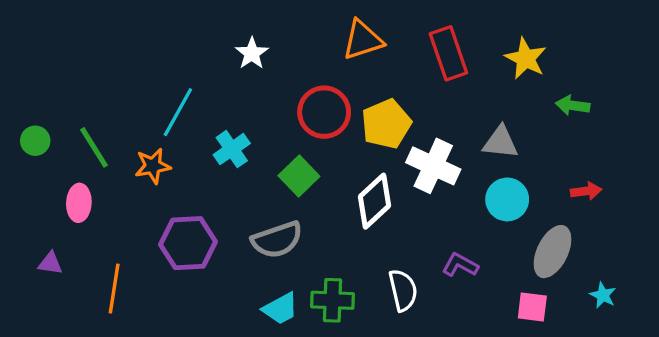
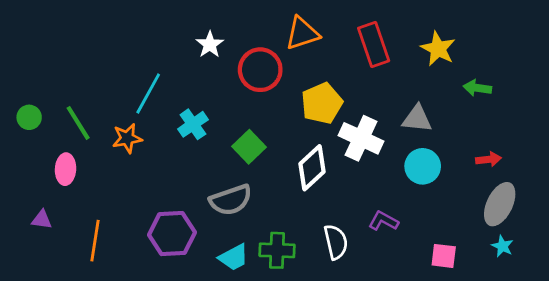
red circle: (324, 112) -> (260, 70), moved
purple hexagon: (188, 243) -> (172, 234), moved
gray ellipse: (553, 252) -> (500, 204), moved

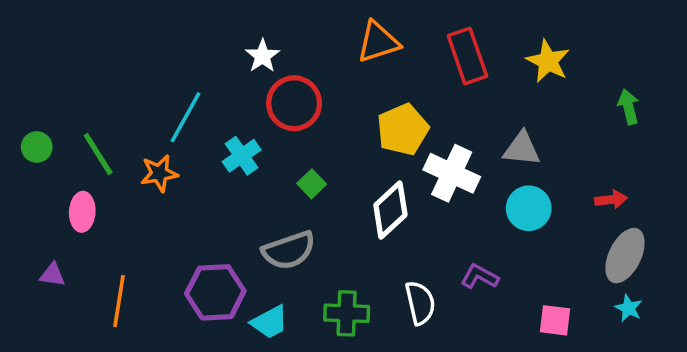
red circle: (260, 70) -> (294, 103), moved
green arrow: (477, 88) -> (628, 107), moved, turned 68
green square: (249, 147) -> (312, 184), size x0.7
cyan trapezoid: (234, 257) -> (270, 322), moved

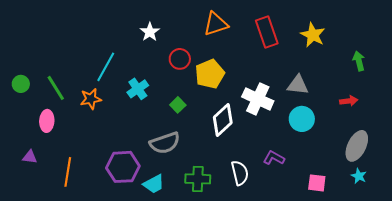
red circle: (294, 103) -> (180, 59), moved, size x0.7
yellow pentagon: (403, 129) -> (210, 74), moved
red arrow: (611, 200) -> (349, 101), moved

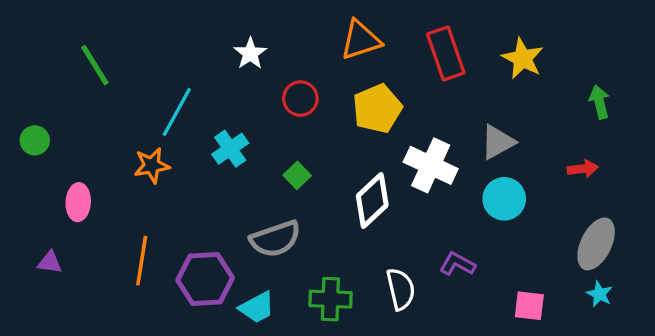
yellow pentagon: (210, 74) -> (377, 109), moved
gray triangle: (298, 85) -> (498, 142), turned -35
green line: (56, 88) -> (95, 65), moved
orange line: (68, 172) -> (142, 261), moved

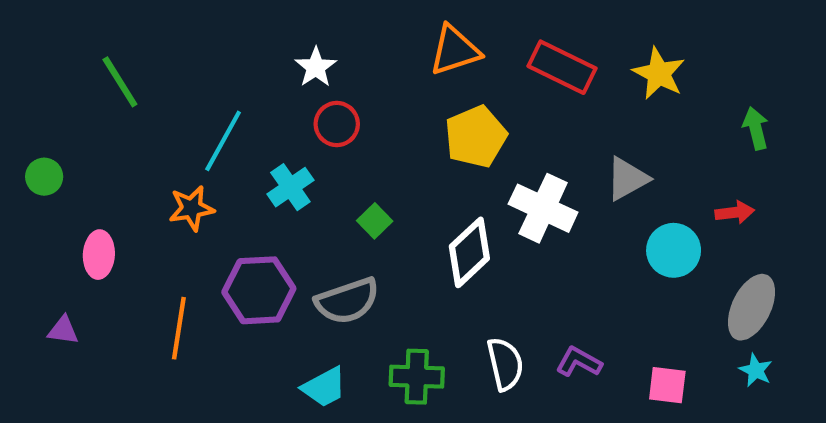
red rectangle: (446, 53) -> (562, 67), turned -45
red circle: (300, 99) -> (337, 124), moved
cyan circle: (504, 199) -> (674, 250), moved
purple L-shape: (457, 264) -> (579, 362), moved
purple hexagon: (205, 279) -> (259, 290), moved

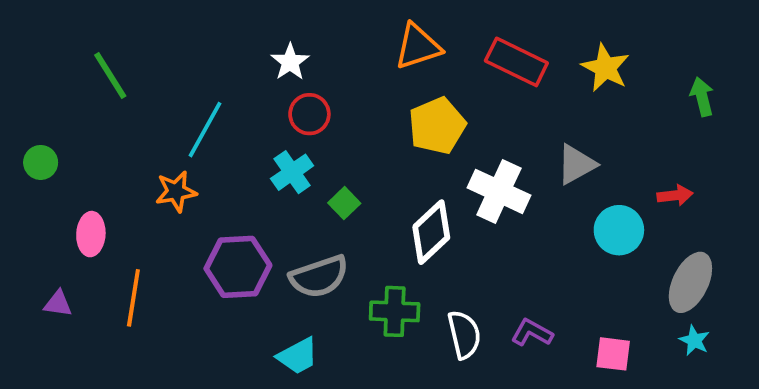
green arrow: (756, 128) -> (702, 97), moved
cyan cross: (290, 187) -> (292, 172), moved
orange line: (179, 328) -> (133, 298), moved
green cross: (417, 377) -> (395, 311), moved

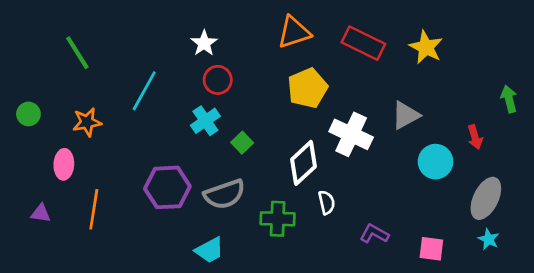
green arrow: (702, 97) -> (509, 99), moved
orange star: (176, 191) -> (87, 122), moved
red arrow: (675, 195) -> (475, 137), turned 80
white semicircle: (464, 335) -> (327, 202), moved, size x0.7

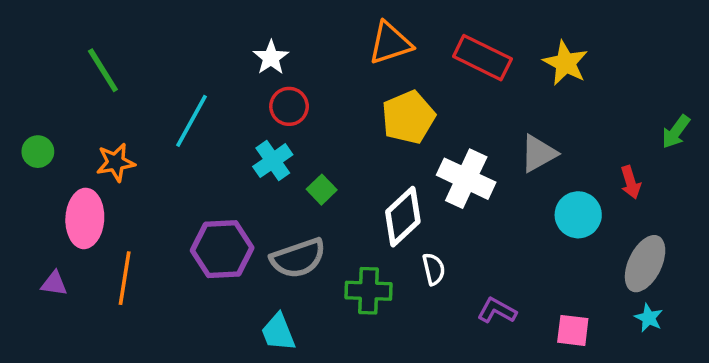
green arrow: (509, 99) -> (676, 132), turned -130
pink ellipse: (64, 164) -> (85, 218), size x1.4
cyan trapezoid: (210, 250) -> (278, 332), turned 96

